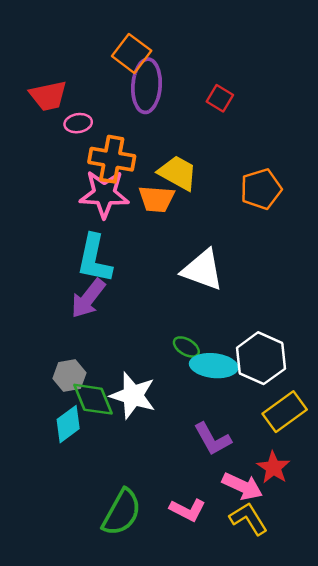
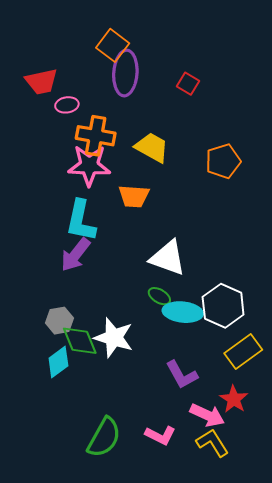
orange trapezoid: (157, 199) -> (134, 196), moved
white triangle: (203, 270) -> (168, 258), moved

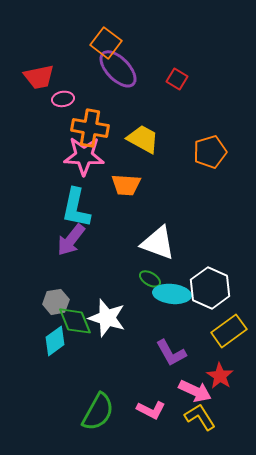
purple ellipse: (125, 73) -> (118, 69), turned -48

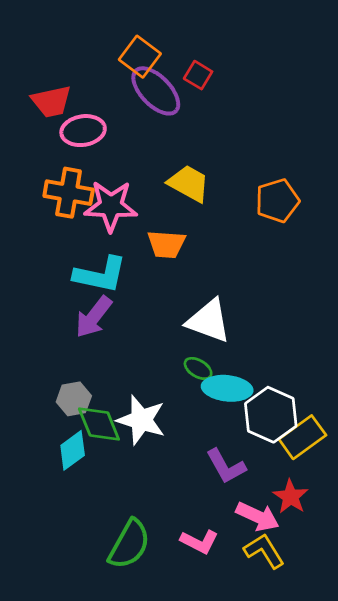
red square: (177, 79) -> (198, 75), moved
pink ellipse: (63, 99) -> (83, 131), size x1.5
orange cross: (90, 128) -> (69, 193), moved
cyan L-shape: (76, 208) -> (100, 275), turned -90
white hexagon: (210, 288) -> (271, 415), moved

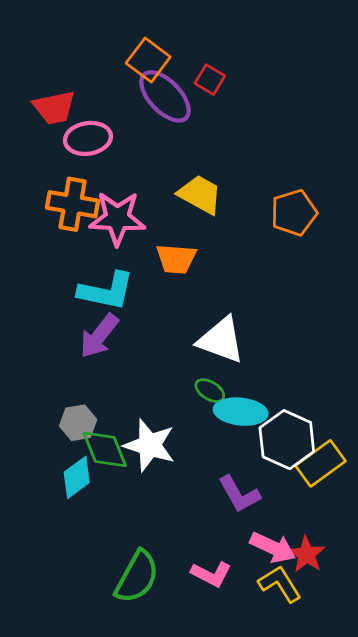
red star: (291, 497) -> (306, 554), moved

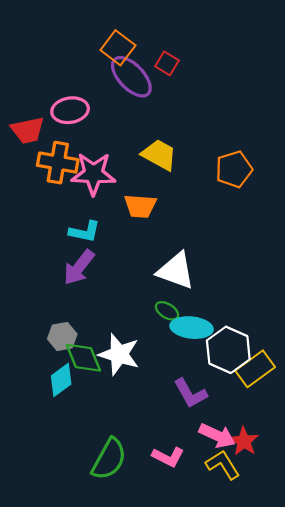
red trapezoid: (54, 108) -> (28, 130), moved
cyan L-shape: (106, 291) -> (85, 232), size x0.7

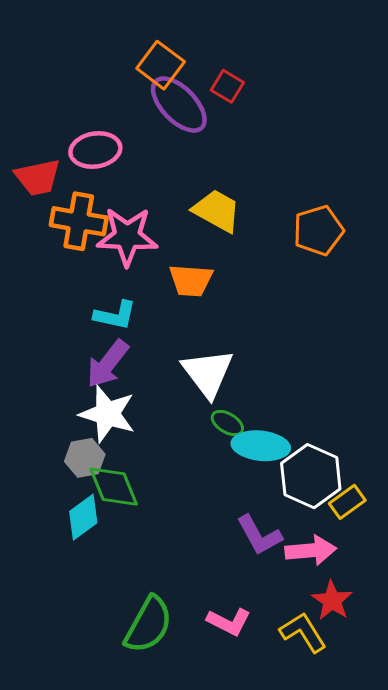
white triangle: (176, 271) -> (208, 373), moved, turned 33
white star: (119, 354) -> (108, 414), moved
yellow rectangle: (255, 369) -> (347, 502), size x0.7
pink arrow: (217, 436) -> (311, 550), moved, turned -30

